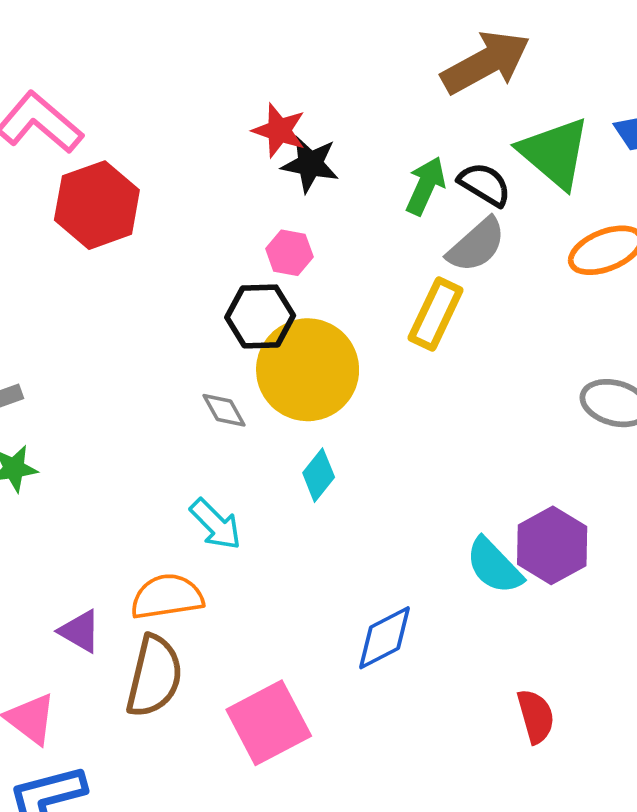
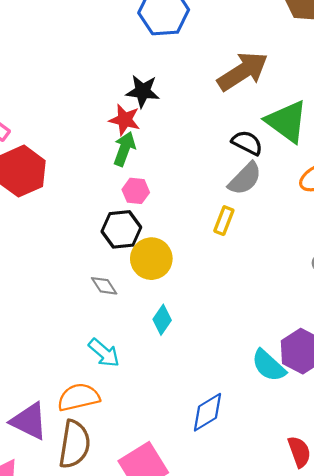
black star: (310, 164) -> (143, 91), moved
green arrow: (426, 186) -> (124, 149), moved
yellow rectangle: (436, 314) -> (224, 221), size x0.7
yellow circle: (308, 370) -> (151, 259), size x0.7
purple triangle: (80, 631) -> (29, 421), size x1.5

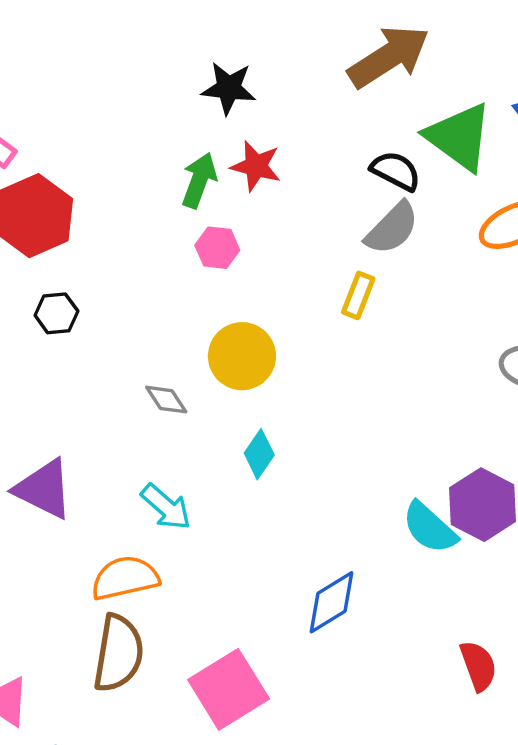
red star: (125, 120) -> (256, 166), moved
black hexagon: (121, 229) -> (56, 313), moved, size x0.7
purple triangle: (29, 421) -> (44, 489), moved

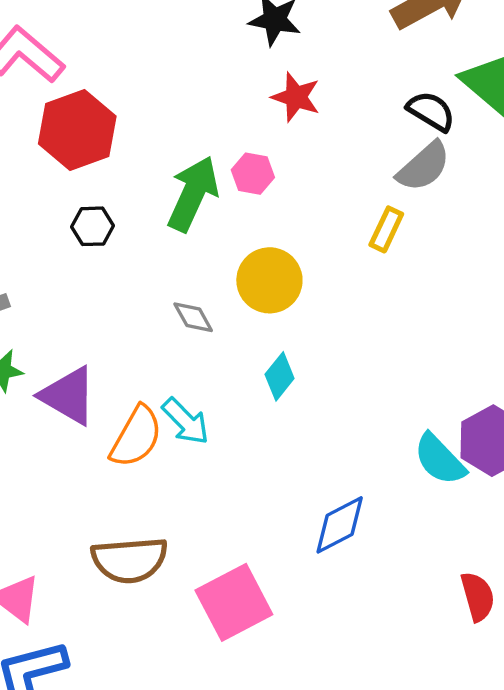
green arrow: (199, 180) -> (193, 194), moved, size x1.4
orange semicircle: (125, 578) -> (136, 437), moved, turned 128
brown semicircle: (118, 653) -> (130, 560), turned 72

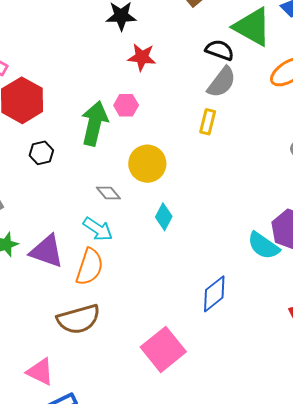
cyan arrow: (186, 421) -> (98, 229), moved
brown semicircle: (130, 560) -> (79, 319), moved

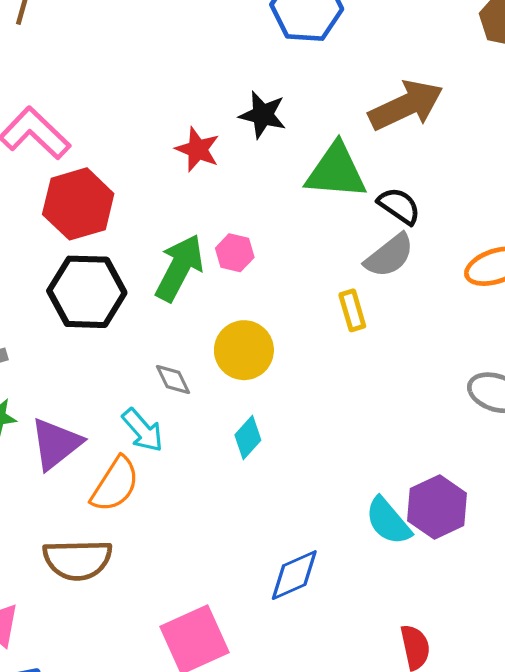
green triangle: (252, 27) -> (336, 171), moved, turned -39
red star: (142, 57) -> (198, 149), moved
yellow rectangle: (208, 122) -> (352, 310), turned -45
black hexagon: (41, 153) -> (87, 292), size x2.0
purple triangle: (47, 251) -> (56, 444), turned 48

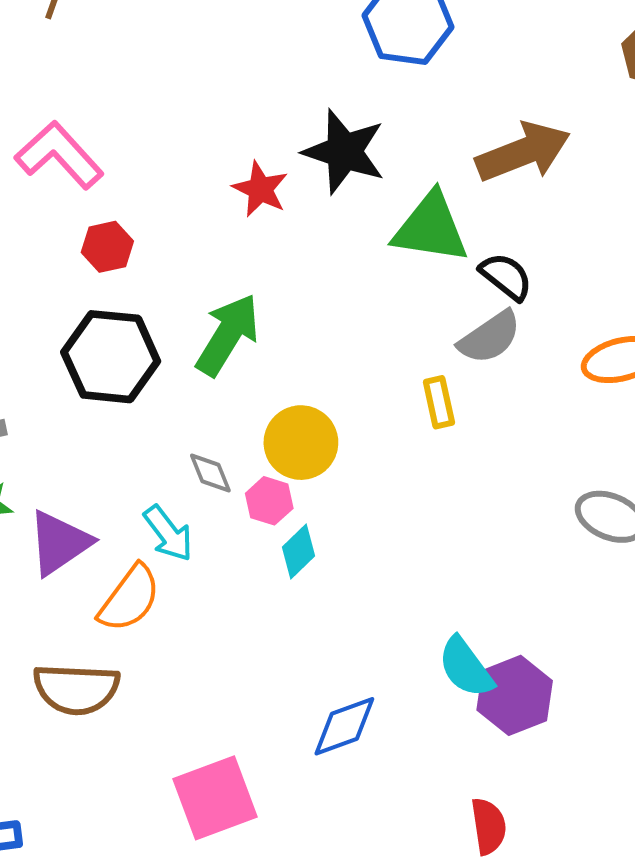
black star: (263, 115) -> (344, 152), size x1.4
red hexagon: (78, 204) -> (107, 247), size x0.6
pink hexagon: (235, 253) -> (269, 501), moved
purple hexagon: (437, 507) -> (515, 695), moved

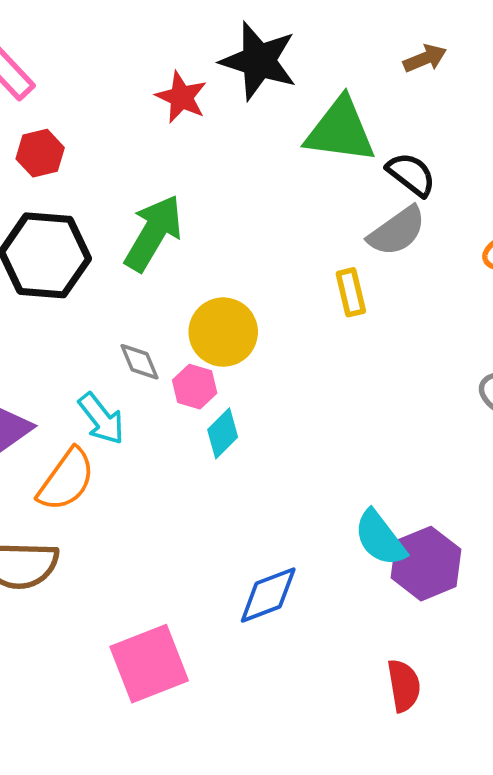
brown arrow: (523, 152) -> (425, 58), size x0.5

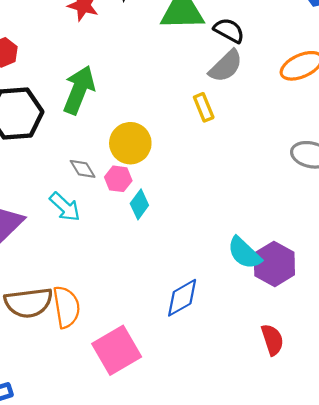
orange semicircle: (66, 480) -> (66, 307), moved, turned -36

